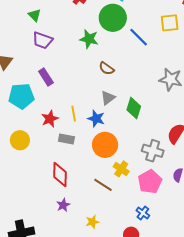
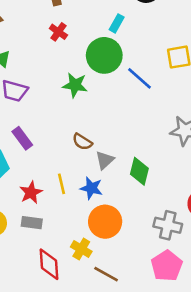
brown semicircle: (106, 68) -> (82, 142), moved
gray rectangle: (66, 139) -> (32, 223), moved
yellow cross: (121, 169) -> (81, 249), moved

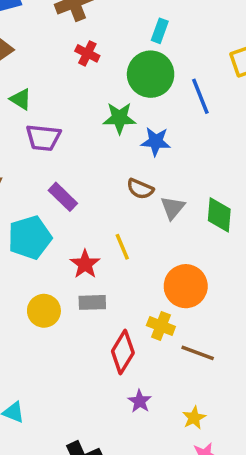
blue line: (140, 78) -> (200, 96), turned 36
blue star: (91, 188) -> (156, 142), moved
red diamond: (49, 264) -> (123, 352), turned 44

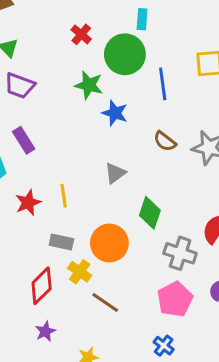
cyan rectangle: (160, 31) -> (142, 19), turned -30
red cross: (87, 53) -> (81, 34), moved
brown semicircle: (140, 189) -> (165, 141), moved
green diamond: (219, 215) -> (150, 213), moved
gray rectangle: (92, 302) -> (61, 242), moved

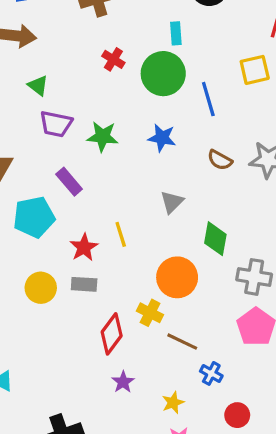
green star: (89, 85) -> (103, 137), moved
gray rectangle: (61, 242) -> (84, 284), moved
blue cross: (164, 346) -> (211, 373), moved

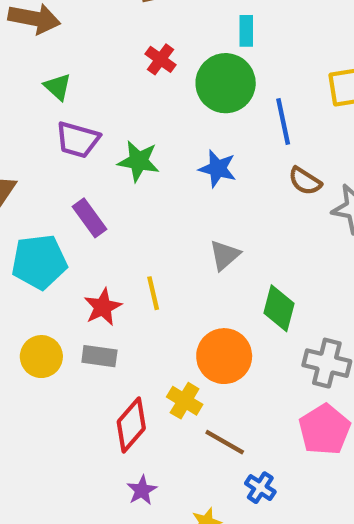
brown semicircle: (220, 160) -> (305, 181), moved

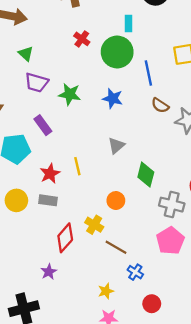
orange circle: (224, 356) -> (116, 201), size x0.6
purple star: (142, 490) -> (49, 272), moved

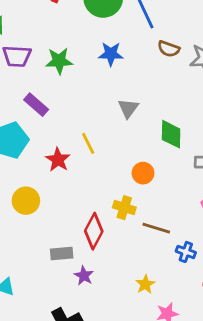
gray rectangle: (48, 200) -> (62, 253), moved
yellow star: (106, 291) -> (145, 284), moved

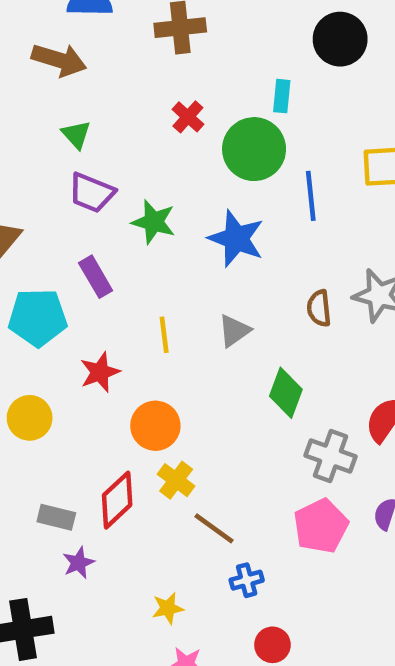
brown semicircle: (169, 49) -> (319, 308), moved, turned 45
blue star: (111, 54) -> (236, 239), size x1.4
yellow line: (88, 143) -> (164, 335), moved
orange circle: (143, 173) -> (155, 426), moved, size x1.4
blue cross: (186, 252) -> (247, 580), turned 36

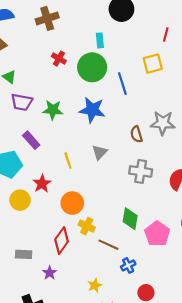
green diamond: (286, 393) -> (130, 219), moved
yellow circle: (30, 418) -> (20, 200), moved
gray cross: (331, 456) -> (141, 171), moved
gray rectangle: (56, 517) -> (24, 254), moved

